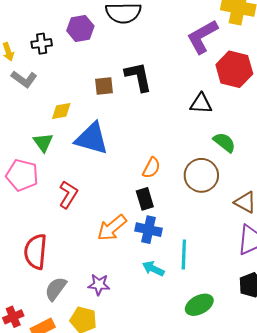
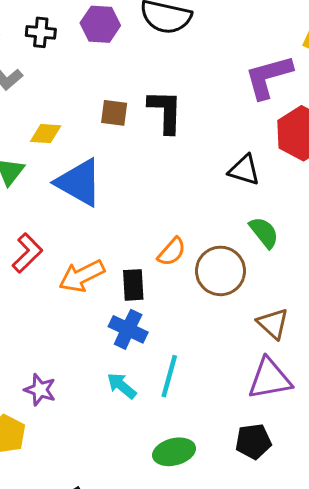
orange semicircle: (151, 168) -> (172, 252), moved
orange arrow: (112, 228) -> (82, 276), moved

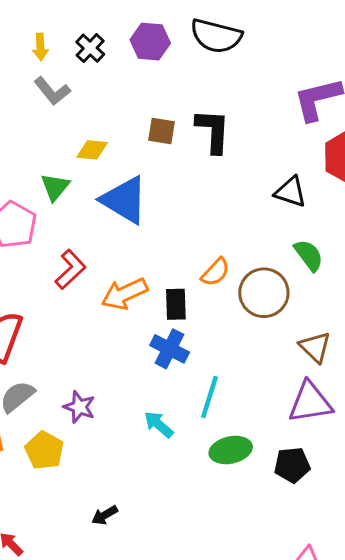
black cross: (41, 32) -> (90, 48), turned 36
cyan arrow: (122, 386) -> (159, 424), moved
green ellipse: (174, 452) -> (231, 450), moved

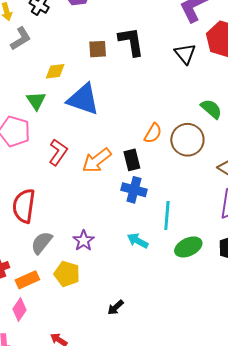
gray L-shape: (52, 91) -> (21, 39), turned -70
black triangle: (291, 192) -> (185, 54), moved, turned 45
purple star: (79, 407) -> (84, 241), turned 30

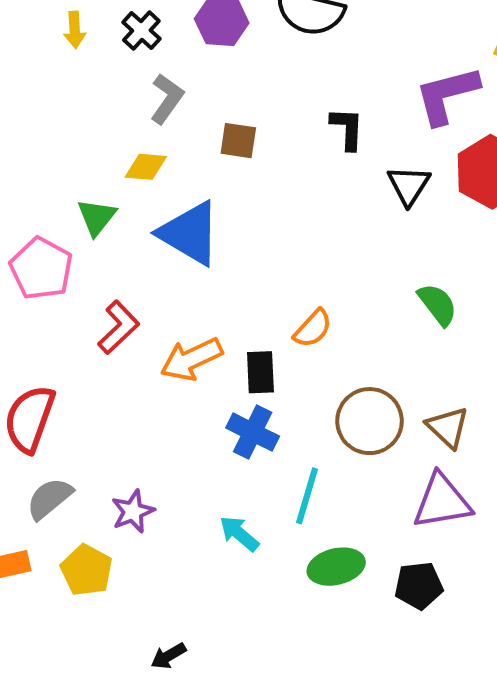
gray L-shape: (21, 39) -> (167, 99), moved, turned -35
black L-shape: (131, 42) -> (347, 129), moved, size x0.7
brown circle: (187, 140) -> (370, 421), moved

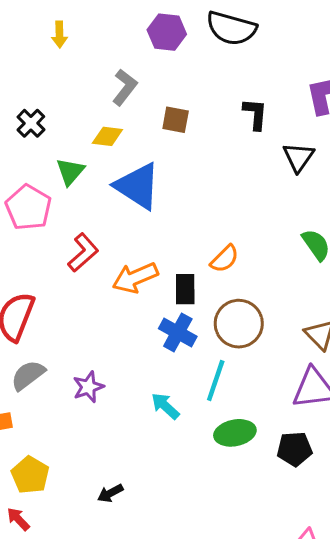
black cross: (141, 31) -> (31, 123), moved
brown circle: (370, 421) -> (239, 324), moved
yellow pentagon: (87, 570) -> (30, 475), moved

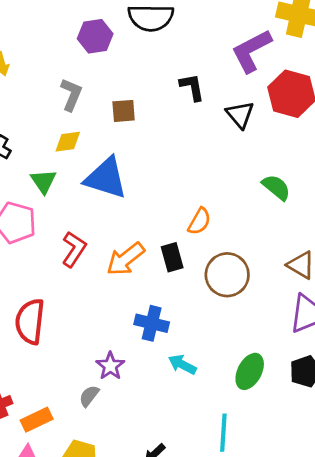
blue cross: (178, 332) -> (152, 323), moved
gray semicircle: (28, 375) -> (89, 396), moved, size x0.7
cyan line: (216, 381) -> (223, 433), moved
green ellipse: (235, 433) -> (250, 371), turned -36

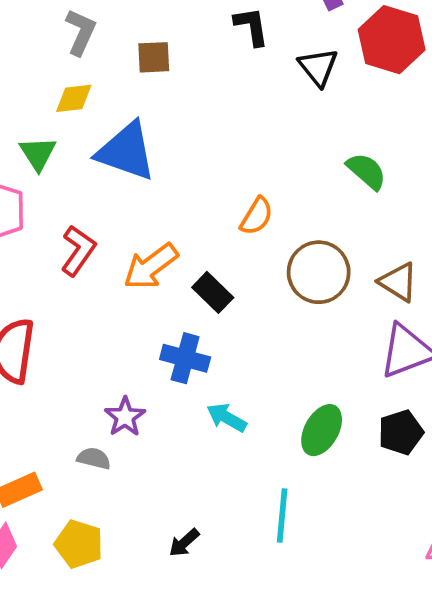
black rectangle: (172, 257) -> (213, 292), moved, turned -32
brown circle: (227, 275) -> (319, 272), moved
gray semicircle: (89, 396) -> (94, 458), turned 65

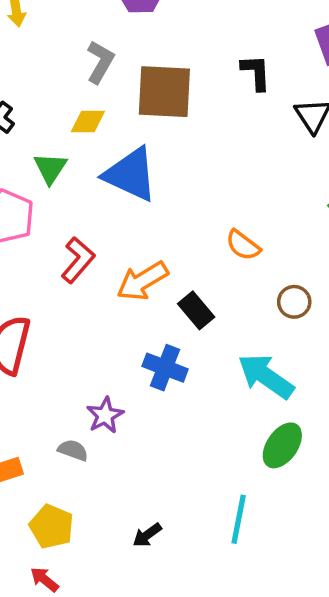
brown square: (154, 57) -> (164, 92), size x1.8
orange semicircle: (257, 216) -> (243, 245), turned 90
brown circle: (319, 272) -> (294, 302), size x0.6
cyan arrow: (227, 418) -> (266, 376), moved, size x1.6

